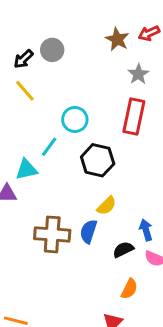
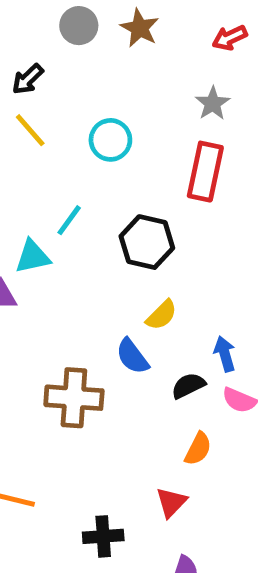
brown star: (117, 39) -> (140, 28), moved
gray circle: (52, 50) -> (79, 26), moved
cyan circle: (75, 119) -> (110, 140), moved
blue semicircle: (88, 231) -> (132, 356), turned -55
brown cross: (52, 234) -> (74, 398), moved

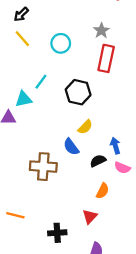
gray star: (213, 103) -> (101, 31), moved

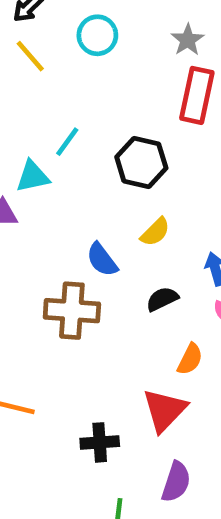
cyan circle: (61, 43) -> (97, 35), moved
blue semicircle: (71, 147) -> (102, 260), moved
black semicircle: (98, 161) -> (162, 299), moved
red triangle: (90, 217) -> (164, 410), size x1.5

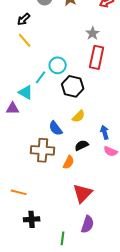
cyan circle: (97, 35) -> (58, 65), moved
cyan triangle: (33, 176) -> (26, 92), turned 42
orange semicircle: (190, 359) -> (69, 162), moved
black cross: (100, 442) -> (32, 219), moved

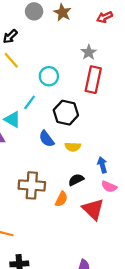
cyan circle: (58, 65) -> (49, 76), moved
yellow semicircle: (79, 116) -> (73, 147), turned 48
blue semicircle: (56, 128) -> (47, 139), moved
red triangle: (83, 193) -> (93, 209), moved, turned -30

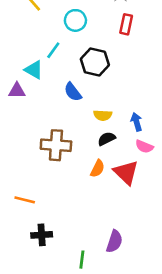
red rectangle: (93, 80) -> (126, 24), size x0.7
yellow semicircle: (73, 147) -> (103, 115), moved
orange semicircle: (61, 199) -> (97, 169), moved

